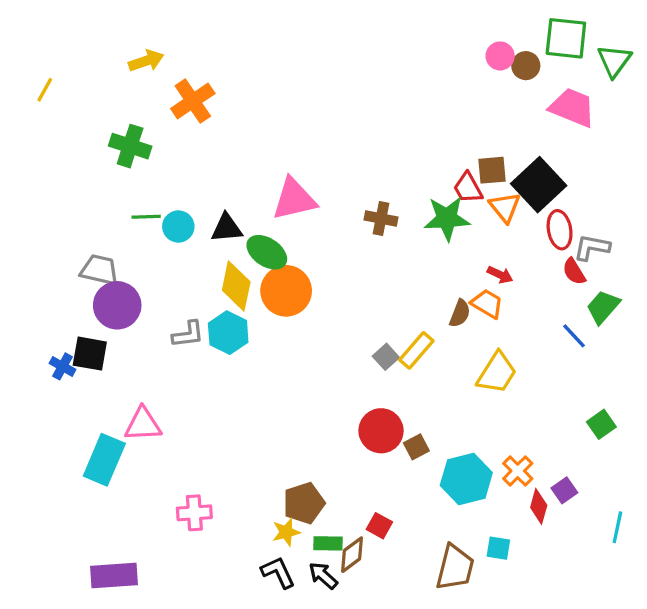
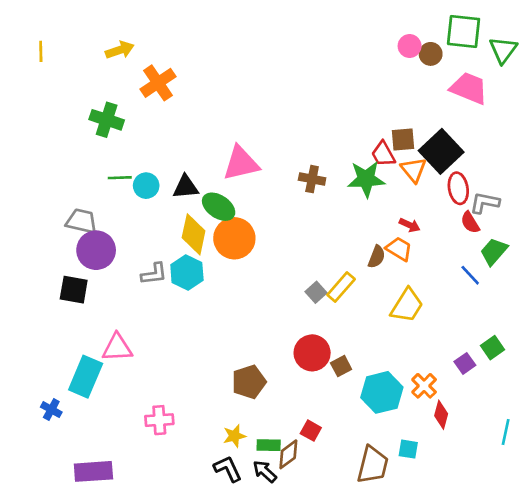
yellow line: (45, 90) -> (41, 51), moved, turned -30
blue cross: (63, 366) -> (51, 410), moved
purple square: (564, 490) -> (465, 363), moved
brown pentagon: (304, 503) -> (249, 382), moved

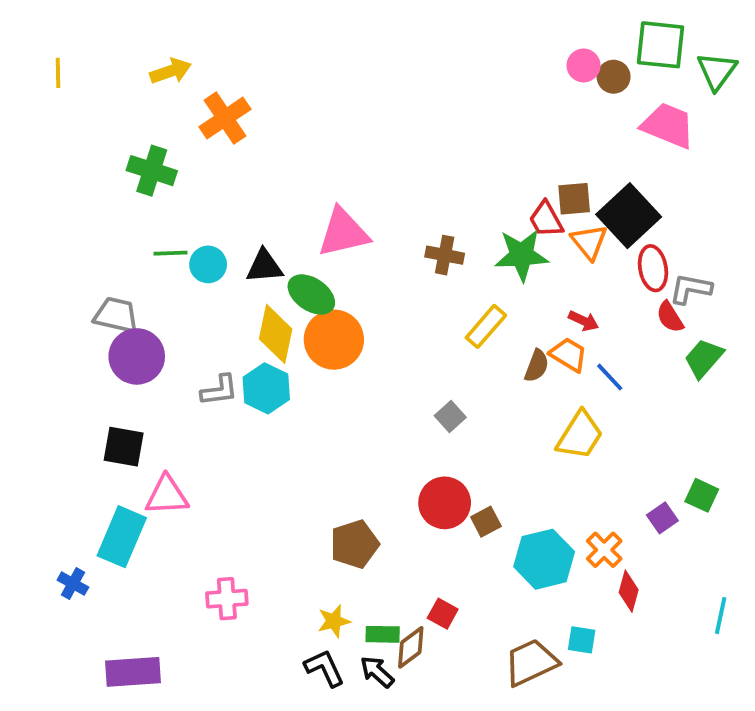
blue line: (470, 275) -> (610, 377), moved
yellow rectangle: (341, 287) -> (486, 326), moved
black square: (74, 290) -> (124, 447), moved
green square: (493, 348) -> (702, 495), turned -30
brown trapezoid: (373, 465) -> (531, 662), turned -129

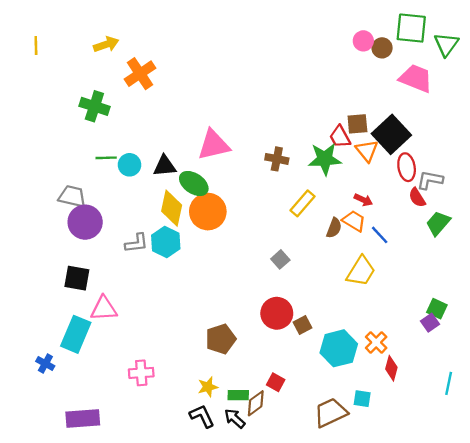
purple square: (662, 518) -> (430, 323), moved

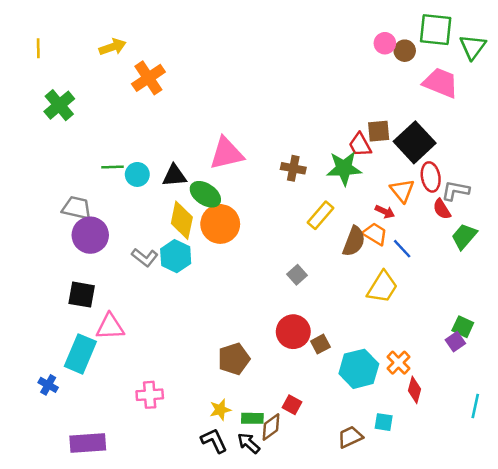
green cross: (94, 106) -> (59, 105), moved, turned 32
orange triangle: (367, 151) -> (402, 191), moved
brown semicircle: (334, 228) -> (354, 241), size x1.4
gray L-shape: (137, 243) -> (145, 257), turned 45
brown trapezoid: (331, 413) -> (350, 437), size x0.7

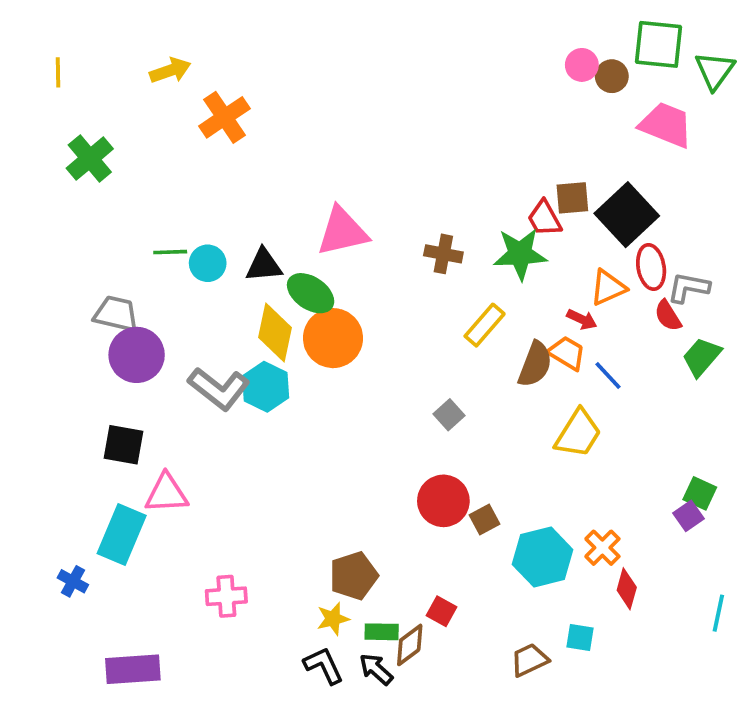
orange triangle: (402, 191) -> (608, 288), turned 45
gray L-shape: (145, 257) -> (219, 389), size x1.5
brown pentagon: (234, 359) -> (354, 576), moved

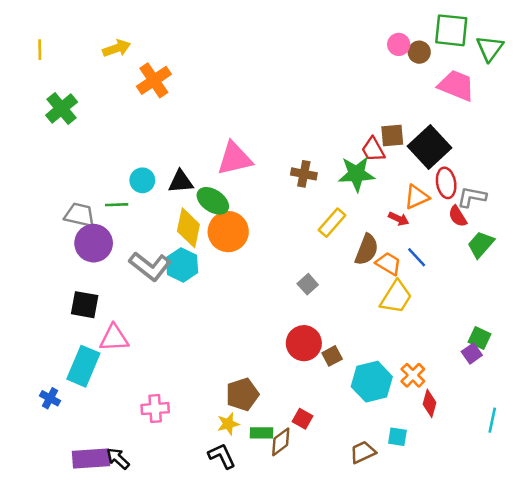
green line: (170, 252) -> (117, 205), moved
orange trapezoid: (567, 353) -> (388, 264), moved
black arrow: (376, 669) -> (118, 459), moved

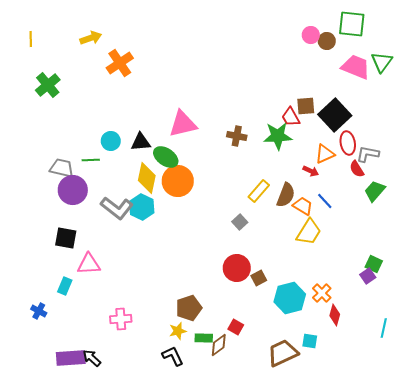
green triangle: (490, 48) -> (382, 62), moved
yellow rectangle: (332, 223) -> (259, 191), moved
cyan rectangle: (83, 366) -> (65, 286), size x0.6
brown trapezoid: (363, 452) -> (283, 353), size x1.5

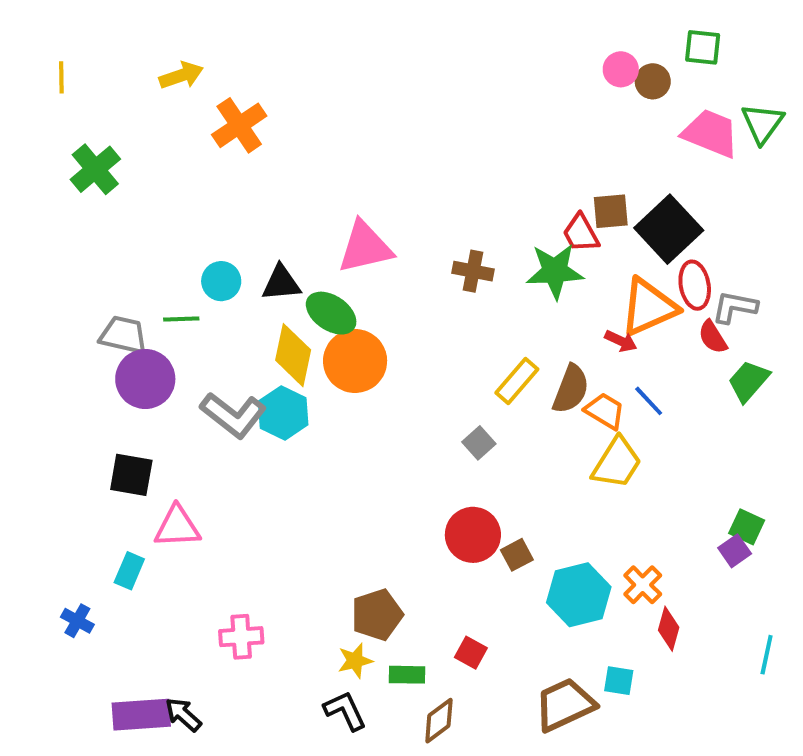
green square: (352, 24) -> (703, 47), size x0.7
orange triangle: (325, 154) -> (649, 307), size x1.5
brown diamond: (219, 345) -> (439, 721), moved

